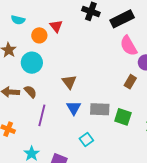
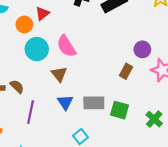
red triangle: (56, 26) -> (42, 14), turned 32
pink semicircle: (129, 46) -> (66, 46), moved
cyan circle: (32, 63) -> (37, 49), moved

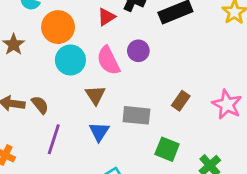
red triangle: (42, 14) -> (106, 17), moved
orange circle: (24, 25) -> (58, 27), size x1.5
purple circle: (142, 49) -> (138, 51), moved
gray rectangle: (94, 103) -> (136, 115), moved

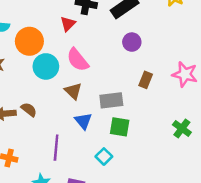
purple circle: (138, 51) -> (132, 42), moved
purple line: (54, 139) -> (56, 148), moved
green square: (167, 149) -> (120, 127), moved

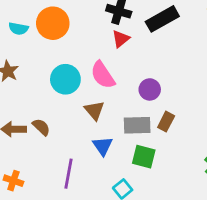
red triangle: (68, 24) -> (121, 39), moved
orange circle: (29, 41) -> (53, 23), moved
purple circle: (132, 42) -> (150, 89), moved
brown rectangle: (146, 80) -> (166, 122), moved

